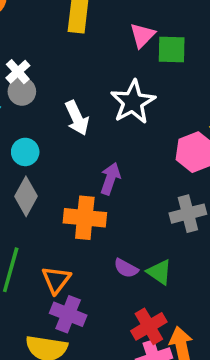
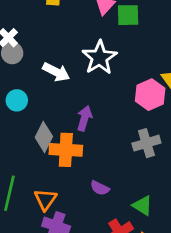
white arrow: (77, 118) -> (56, 72), turned -36
gray diamond: (26, 196) -> (44, 137), moved
green triangle: (159, 272) -> (142, 205), moved

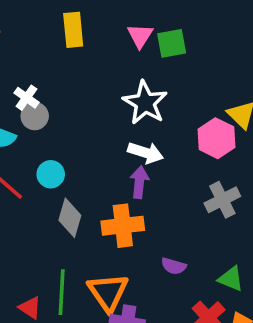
white arrow: (56, 72) -> (146, 153), moved
gray diamond: (44, 137) -> (70, 218), moved
orange triangle: (45, 199) -> (108, 292), size x1.4

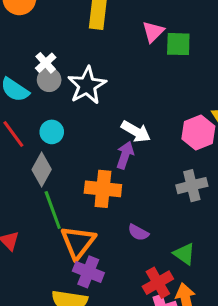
white star: (145, 103) -> (87, 85), moved
gray diamond: (70, 218) -> (42, 169), moved
green line: (62, 292) -> (53, 210), moved, turned -36

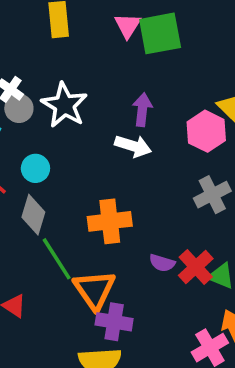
green square: (178, 44) -> (160, 33), size x1.4
purple arrow: (125, 155) -> (142, 110), moved
red cross: (158, 283) -> (196, 267), moved

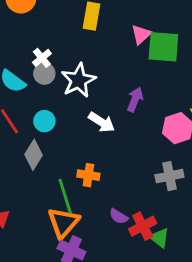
white arrow: (133, 146) -> (102, 122), moved
orange cross: (110, 221) -> (88, 175), size x0.7
green line: (57, 259) -> (65, 196), moved

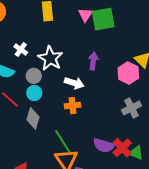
gray circle: (44, 74) -> (34, 76), moved
orange cross: (88, 175) -> (73, 106), moved
purple semicircle: (119, 216) -> (104, 145), size x1.5

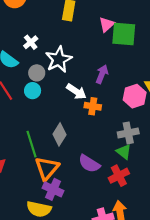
orange cross: (73, 106) -> (93, 106), moved
gray diamond: (33, 118) -> (59, 134), moved
green line: (63, 141) -> (32, 144), moved
red cross: (122, 148) -> (119, 176), moved
green triangle: (136, 153) -> (124, 152), moved

